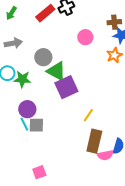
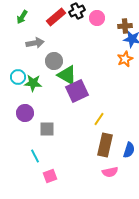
pink circle: (85, 37) -> (97, 18), moved
gray arrow: (13, 43) -> (35, 43), moved
purple circle: (27, 109) -> (25, 113), moved
cyan line: (24, 124) -> (35, 156), moved
pink semicircle: (105, 155) -> (110, 172), moved

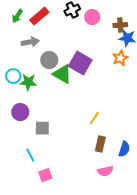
red rectangle: (56, 17) -> (39, 16), moved
purple square: (77, 91) -> (80, 63), moved, turned -35
brown rectangle: (105, 145) -> (100, 144), size x0.7

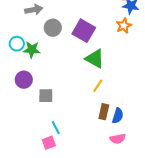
green triangle: (62, 74) -> (95, 59), moved
blue semicircle: (124, 149) -> (118, 116), moved
cyan line: (30, 155) -> (56, 128), moved
pink semicircle: (105, 171) -> (118, 139), moved

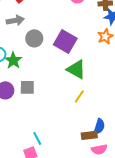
green star: (32, 50) -> (13, 60), turned 30
gray square: (46, 96) -> (27, 87), moved
brown rectangle: (104, 112) -> (89, 135), moved, turned 70

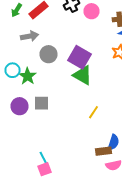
green triangle: (76, 69) -> (82, 75), moved
cyan line: (37, 138) -> (44, 158), moved

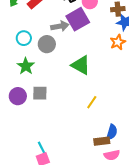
gray arrow: (30, 36) -> (60, 26), moved
purple square: (80, 57) -> (78, 19), moved, turned 30
cyan circle: (12, 70) -> (24, 38), moved

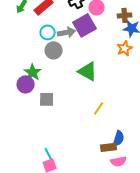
cyan circle: (24, 38) -> (48, 32), moved
purple circle: (18, 96) -> (26, 84), moved

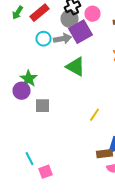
gray circle: (54, 50) -> (70, 19), moved
green triangle: (88, 71) -> (76, 67), moved
cyan line: (49, 154) -> (30, 159), moved

